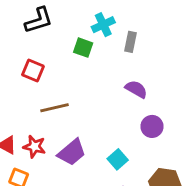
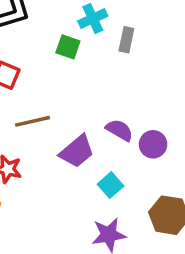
purple semicircle: (136, 89) -> (119, 130), moved
purple trapezoid: (72, 152) -> (77, 151), moved

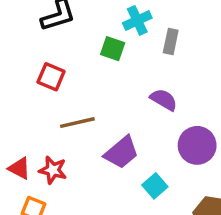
purple semicircle: (119, 130) -> (164, 100), moved
purple circle: (153, 144) -> (197, 145), size x1.4

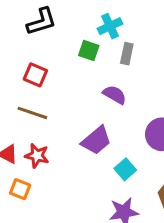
gray rectangle: (171, 42) -> (127, 54), moved
purple semicircle: (164, 100) -> (115, 95), moved
brown line: (77, 123) -> (32, 113), moved, turned 32

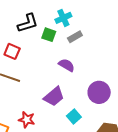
black L-shape: (41, 22) -> (28, 23), moved
gray rectangle: (127, 54) -> (75, 37), turned 48
red star: (37, 156) -> (27, 120), moved

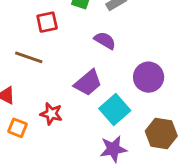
red square: (12, 51) -> (47, 22), moved, turned -35
cyan square: (74, 116) -> (115, 110), size x1.5

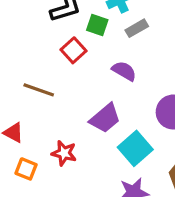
red square: (47, 22) -> (74, 50), moved, turned -30

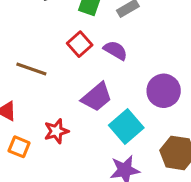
red square: (74, 50) -> (80, 44), moved
red star: (64, 153) -> (56, 131), turned -30

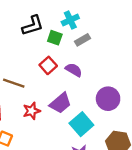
red star: (56, 131) -> (32, 111), moved

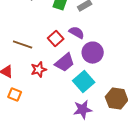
red square: (48, 65) -> (56, 39), moved
purple circle: (108, 99) -> (93, 53), moved

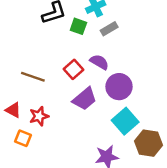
red star: (39, 70) -> (39, 116), moved
cyan square: (84, 82) -> (125, 121), moved

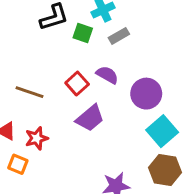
purple circle: (119, 87) -> (146, 94), moved
cyan square: (125, 121) -> (162, 131), moved

